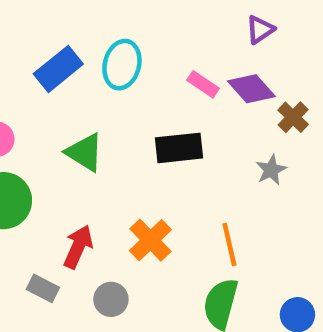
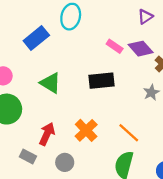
cyan ellipse: (122, 65) -> (71, 17), moved
orange line: (229, 245) -> (129, 133), turned -35

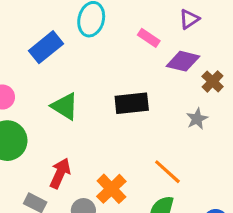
pink rectangle: (115, 46) -> (149, 38), moved
purple diamond: (141, 49) -> (183, 61), turned -35
orange cross: (86, 130) -> (111, 189), moved

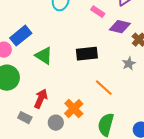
blue rectangle: (46, 47) -> (21, 36), moved
orange line: (167, 172) -> (104, 88), moved

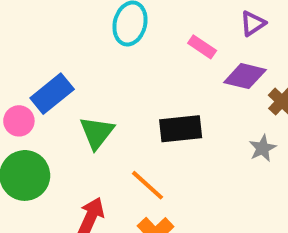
green triangle: (44, 56) -> (97, 133), turned 36
orange line: (104, 88) -> (148, 185), moved

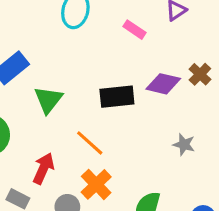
purple diamond: (245, 76) -> (163, 84), moved
gray star: (262, 148) -> (184, 145), moved, turned -30

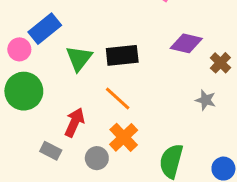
brown cross: (200, 74) -> (220, 63), moved
black rectangle: (117, 97) -> (122, 55), moved

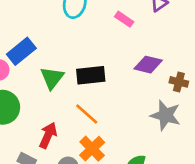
brown cross: (220, 63) -> (179, 82), turned -30
gray star: (206, 100) -> (166, 115), size x1.6

